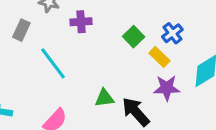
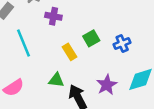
yellow rectangle: (159, 57) -> (70, 52), moved
purple star: (167, 88) -> (107, 85), turned 30

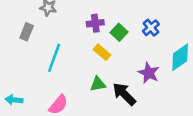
purple cross: (53, 16) -> (95, 23), moved
cyan line: (23, 43) -> (54, 58), turned 60

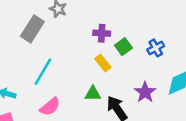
gray rectangle: (27, 32) -> (32, 29), size x1.5
cyan line: (54, 58) -> (43, 72), moved

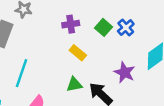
green square: (123, 47) -> (103, 27), moved

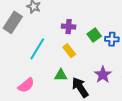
blue cross: (126, 28) -> (112, 39), turned 32
cyan line: (22, 73) -> (37, 49), moved

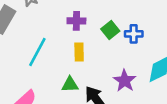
yellow rectangle: (69, 51) -> (79, 52), turned 40

